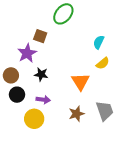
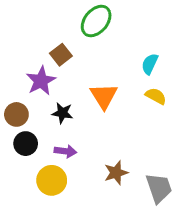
brown square: (40, 36) -> (61, 55), turned 32
yellow semicircle: (103, 63) -> (156, 96), turned -112
orange triangle: (81, 81) -> (104, 96), moved
gray trapezoid: (105, 111) -> (159, 188), moved

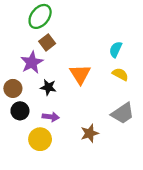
green ellipse: (96, 21) -> (40, 16), moved
gray trapezoid: (159, 188) -> (123, 113), moved, turned 75

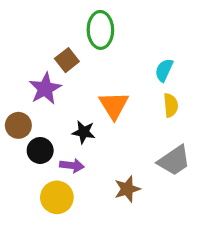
green ellipse: (40, 16) -> (100, 30), moved, turned -40
yellow semicircle: (120, 74) -> (171, 105), turned 56
black star: (48, 87) -> (84, 132), moved
black circle: (20, 111) -> (40, 150), moved

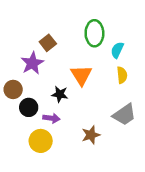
green ellipse: (100, 30) -> (94, 33), moved

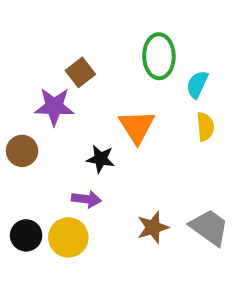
purple star: (32, 63) -> (54, 107), turned 30
black circle: (29, 107) -> (26, 235), moved
gray trapezoid: (124, 115) -> (209, 227), moved, turned -110

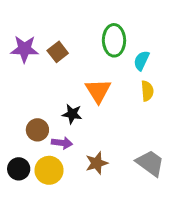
purple star: (54, 107) -> (24, 49), moved
brown circle: (22, 151) -> (37, 130), moved
brown star: (153, 227) -> (97, 163), moved

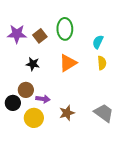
green ellipse: (114, 40) -> (65, 29), moved
orange triangle: (98, 91) -> (68, 63), turned 30
black star: (72, 114) -> (33, 64), moved
black circle: (19, 169) -> (13, 103), moved

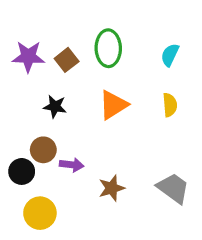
cyan semicircle: (98, 42) -> (170, 55), moved
yellow circle: (34, 118) -> (40, 213), moved

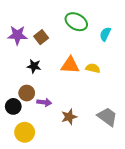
green ellipse: (108, 48) -> (76, 22), moved, turned -60
orange triangle: (113, 105) -> (70, 65), turned 36
yellow semicircle: (170, 105) -> (93, 68), moved, turned -72

